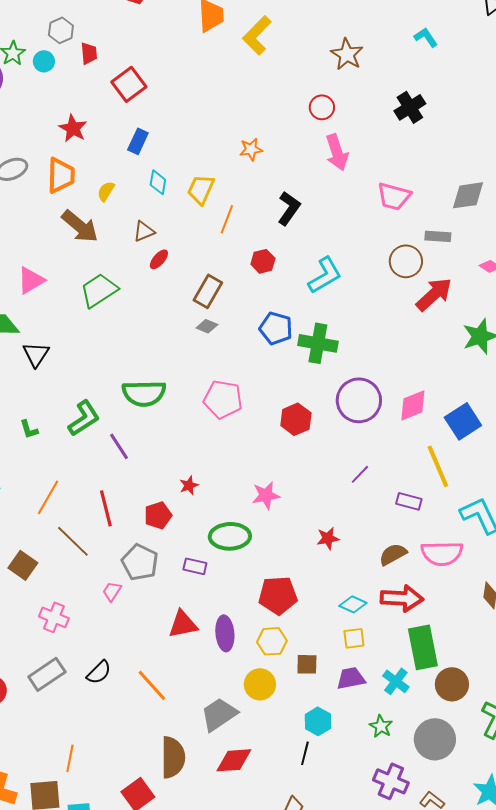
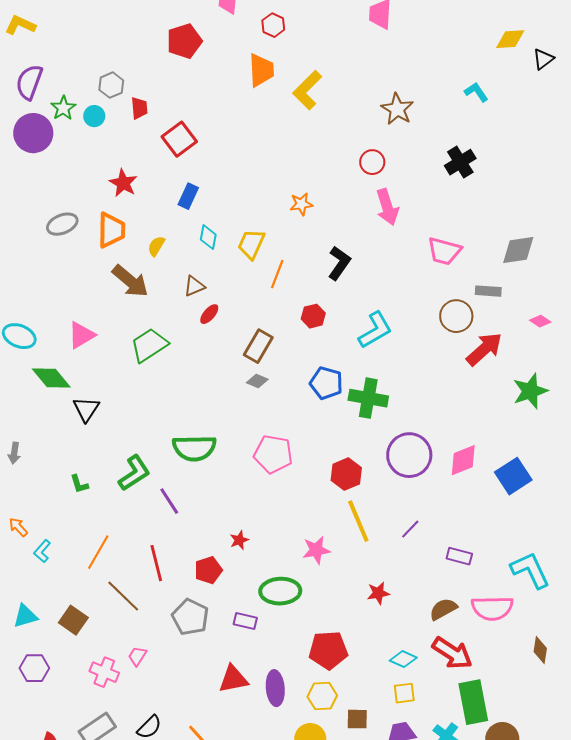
yellow line: (438, 466) -> (358, 521), moved
pink trapezoid: (112, 591) -> (137, 656), moved
red arrow: (402, 598) -> (452, 653), turned 30

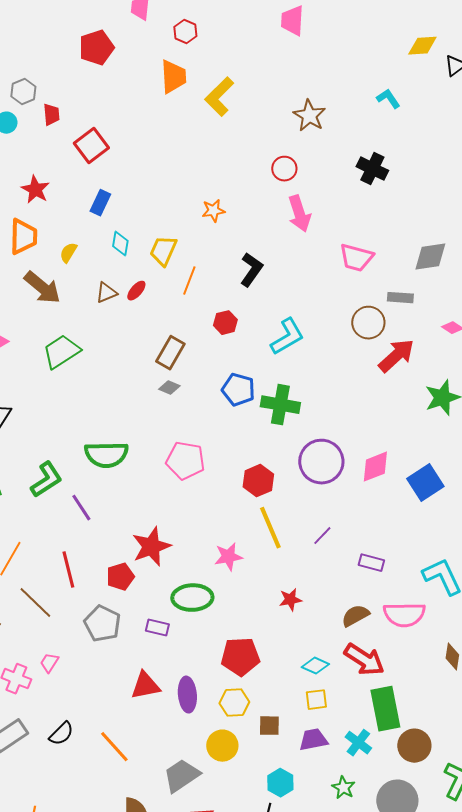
black cross: (460, 162) -> (372, 169), turned -32
red ellipse: (209, 314) -> (136, 291), moved
red star: (239, 540) -> (151, 547), size x2.0

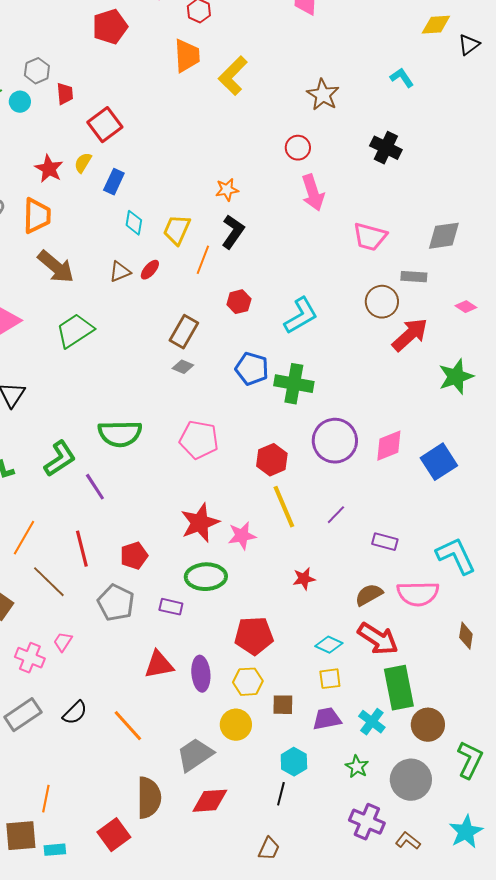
yellow semicircle: (68, 253) -> (83, 163), moved
black L-shape: (251, 270) -> (233, 232), moved
red star: (151, 547) -> (200, 523), moved

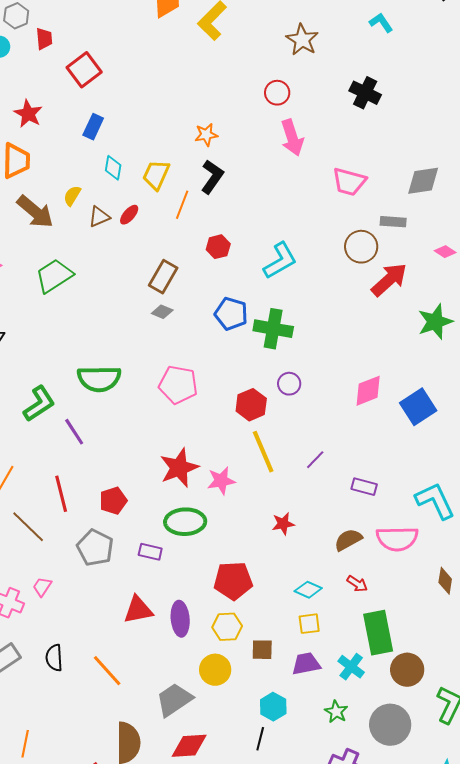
yellow semicircle: (83, 163) -> (72, 196), moved
purple circle: (335, 441) -> (289, 384), moved, size x0.5
red arrow: (378, 639) -> (357, 584), size x0.5
black semicircle: (75, 713) -> (54, 658), turned 132

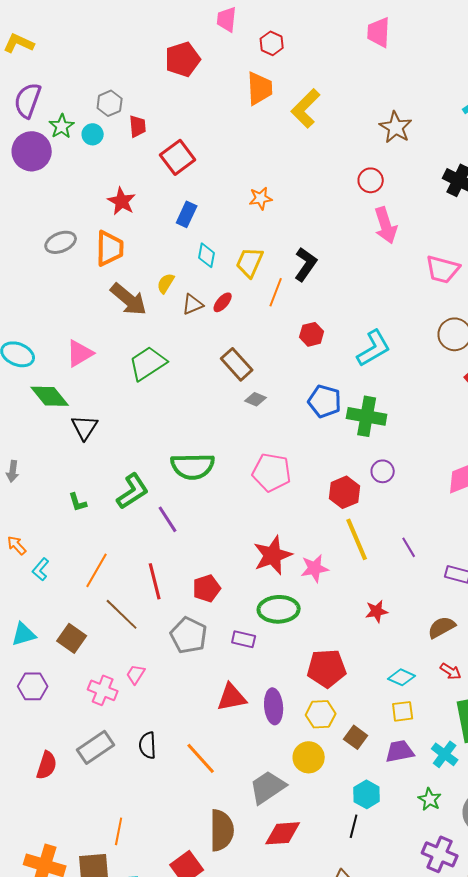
orange star: (206, 135) -> (261, 198), moved
brown rectangle: (163, 277) -> (237, 364), moved, turned -72
purple line: (315, 460) -> (409, 547), turned -75
brown square: (262, 650) -> (356, 737), turned 35

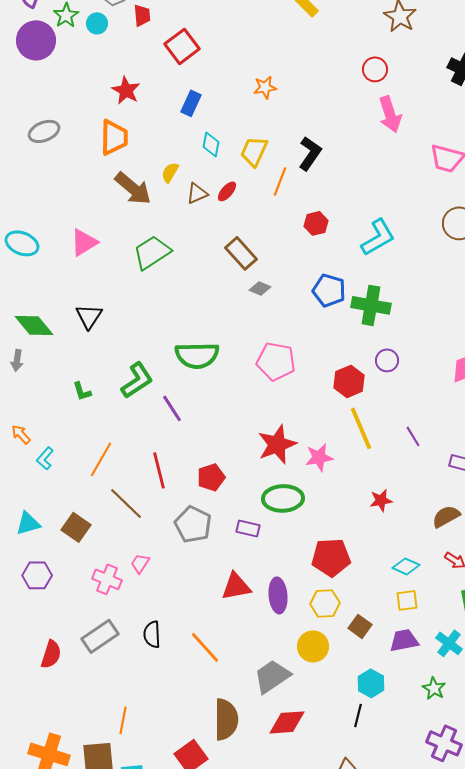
gray ellipse: (61, 242) -> (44, 131), moved
green diamond: (50, 396) -> (34, 325), moved

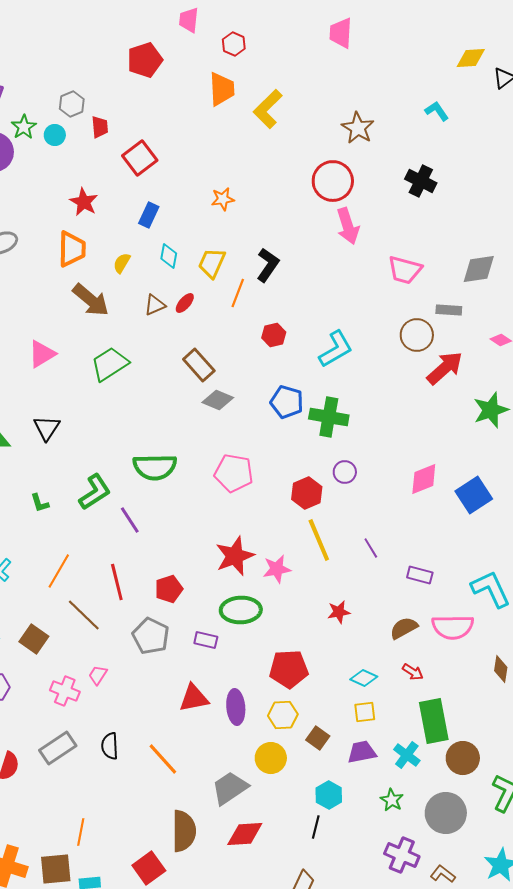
red circle: (375, 69) -> (333, 181), size x1.6
yellow semicircle: (170, 172) -> (122, 263), moved
gray diamond: (260, 288) -> (218, 400), size x1.4

